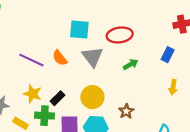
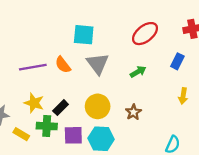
red ellipse: (120, 35) -> (145, 34), moved, turned -30
purple line: (31, 60) -> (33, 67), turned -35
brown star: (126, 111) -> (133, 112), moved

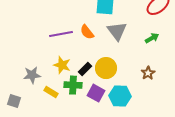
yellow circle: (98, 106) -> (106, 68), moved
purple square: (73, 135) -> (96, 93), turned 30

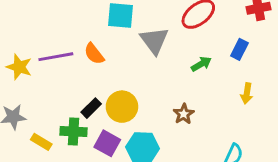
gray triangle: (117, 31) -> (154, 41), moved
green arrow: (152, 38) -> (201, 64), moved
yellow star: (62, 65) -> (19, 67), moved

